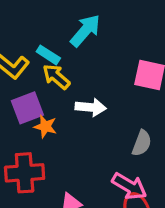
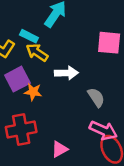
gray semicircle: (142, 143) -> (96, 97), moved, turned -48

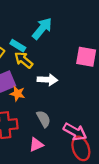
gray semicircle: (96, 97) -> (44, 119), moved

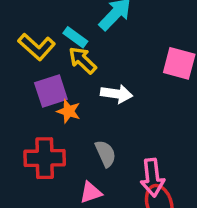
pink arrow: (75, 132) -> (152, 178), turned 50

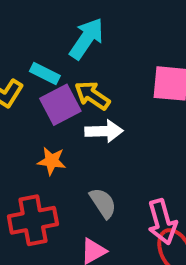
yellow arrow: (82, 60) -> (92, 95), moved
purple square: (51, 91) -> (60, 105), moved

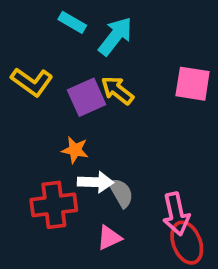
cyan rectangle: (45, 74) -> (72, 22), moved
white arrow: (104, 131) -> (96, 182), moved

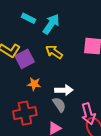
purple square: (87, 97) -> (25, 59), moved
white arrow: (96, 182) -> (64, 90), moved

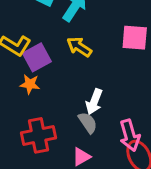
orange star: (34, 84) -> (30, 84), moved
white arrow: (64, 90) -> (94, 102), turned 114

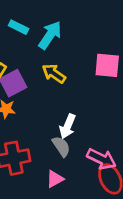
pink arrow: (130, 135) -> (101, 159), turned -48

